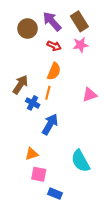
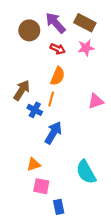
brown rectangle: (79, 21) -> (85, 23), turned -30
blue rectangle: (55, 194) -> (59, 207), turned 56

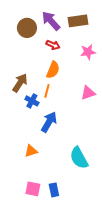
brown rectangle: (85, 23) -> (78, 21), turned -36
pink star: (86, 48) -> (88, 52), moved
pink square: (41, 186) -> (33, 189), moved

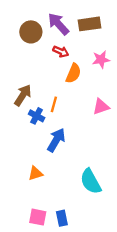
orange semicircle: (53, 70) -> (73, 73), moved

